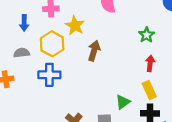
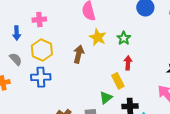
yellow star: (75, 25) -> (98, 37), moved
gray semicircle: (22, 53) -> (16, 59), turned 56
yellow rectangle: (149, 90) -> (118, 81), moved

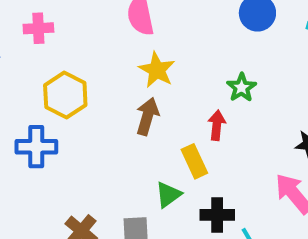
green star: (124, 38) -> (241, 88), moved
yellow hexagon: (42, 50) -> (65, 95), moved
brown arrow: (79, 54) -> (147, 116), moved

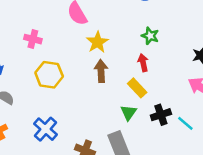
pink cross: (38, 28) -> (33, 39), moved, turned 36
yellow star: (157, 70) -> (97, 42), turned 30
blue cross: (36, 147) -> (46, 129), moved, turned -30

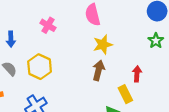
green star: (150, 36) -> (156, 41), moved
yellow hexagon: (49, 75) -> (40, 67), moved

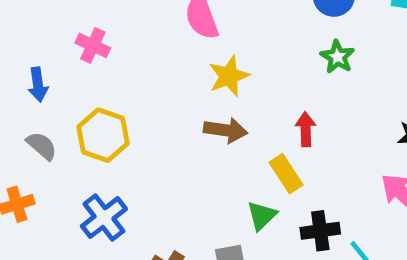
pink cross: (48, 25) -> (93, 45), moved
brown arrow: (99, 70) -> (226, 130), turned 90

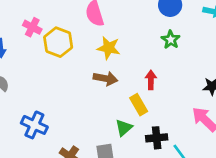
yellow star: (229, 76) -> (109, 48), turned 30
yellow hexagon: (103, 135) -> (58, 42), moved
blue cross: (104, 218) -> (34, 125), turned -30

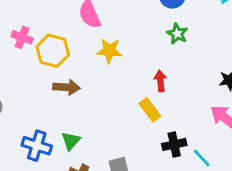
brown arrow: (105, 78) -> (67, 87), moved
green triangle: (124, 128) -> (71, 141), moved

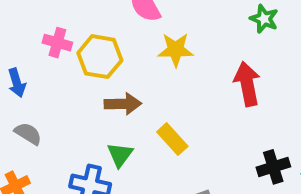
red arrow: (160, 81) -> (247, 84), size x1.5
yellow rectangle: (150, 110) -> (172, 139), moved
green triangle: (71, 141) -> (120, 155), moved

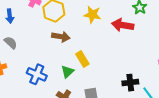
red arrow: (247, 84) -> (123, 25), moved, turned -80
green triangle: (120, 155) -> (67, 72), moved

